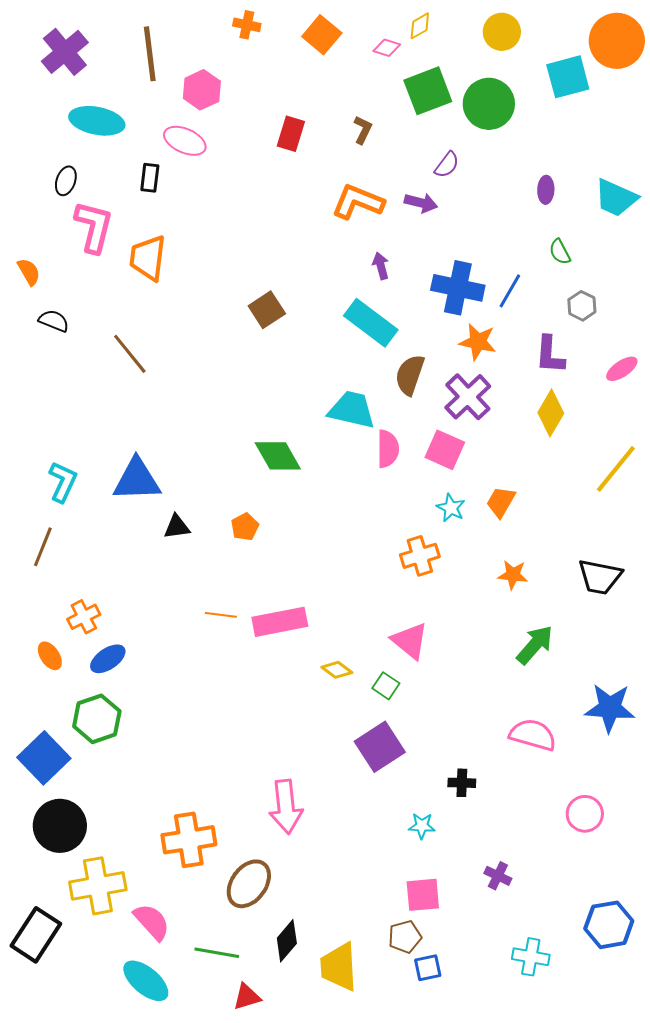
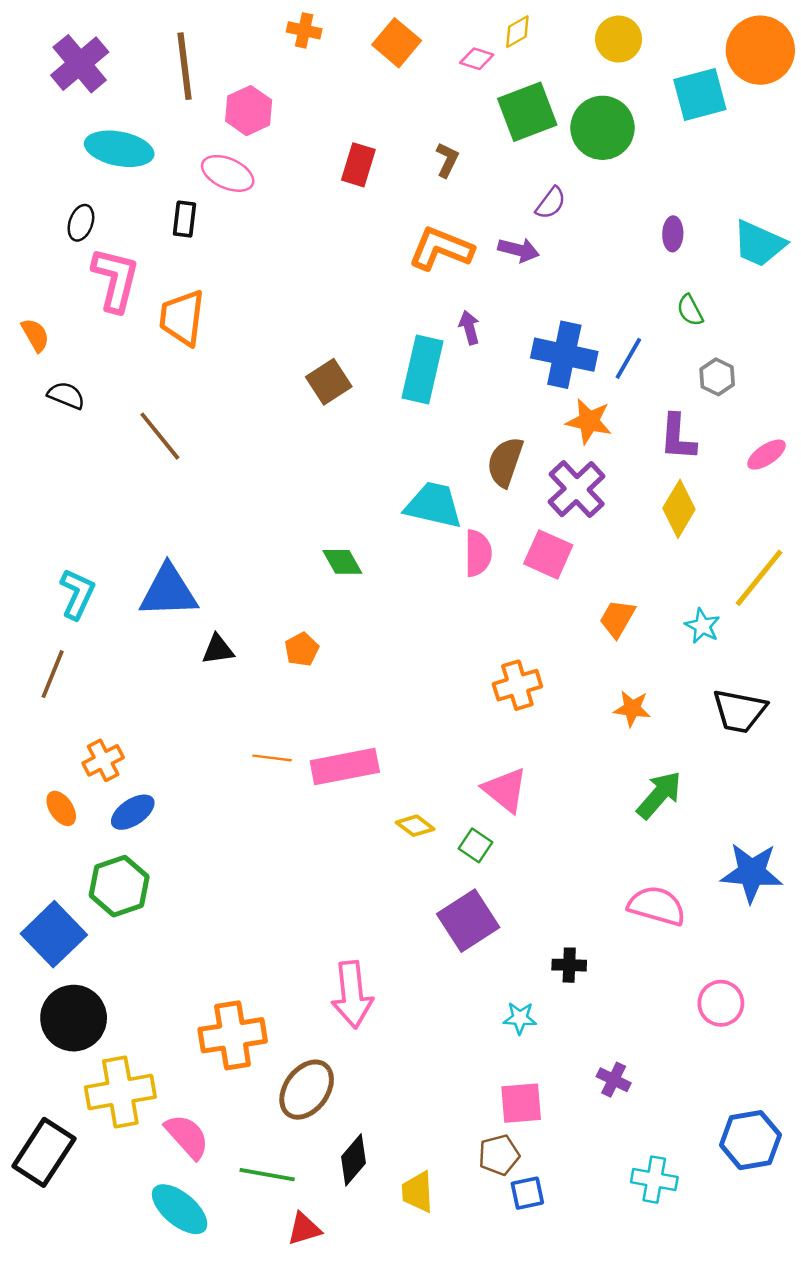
cyan rectangle: (371, 323) -> (422, 369), moved, turned 66
green diamond: (278, 456) -> (342, 562), size x0.7
cyan star: (451, 508) -> (702, 626), moved
yellow trapezoid: (339, 967) -> (418, 1192), size x0.7

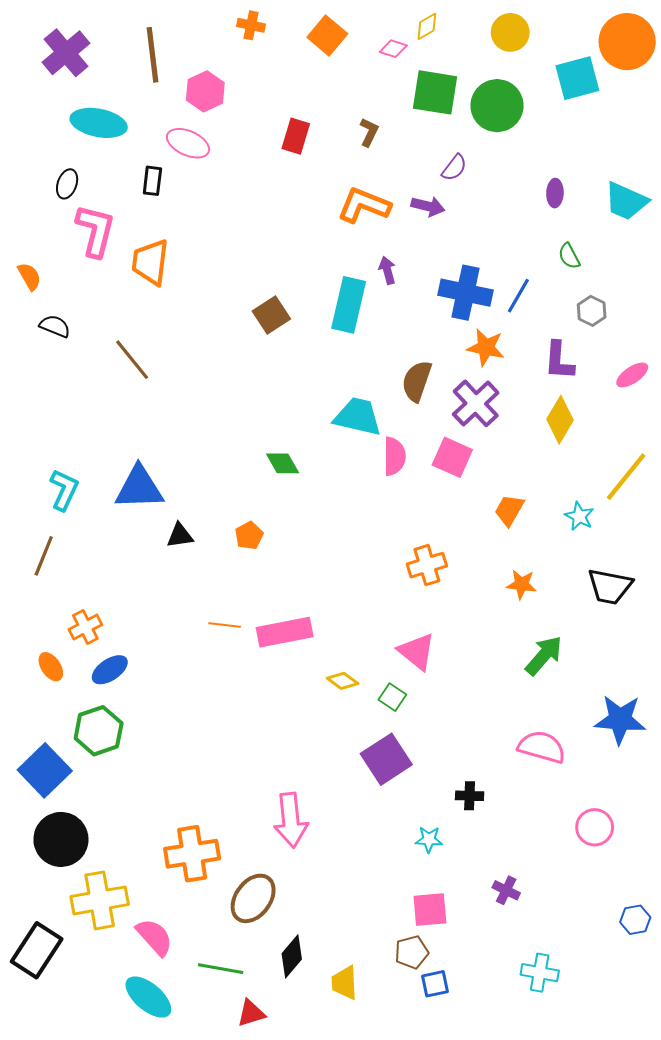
green square: (527, 112) -> (435, 92), turned 30
blue hexagon: (750, 1140) -> (635, 920), moved, size x0.6

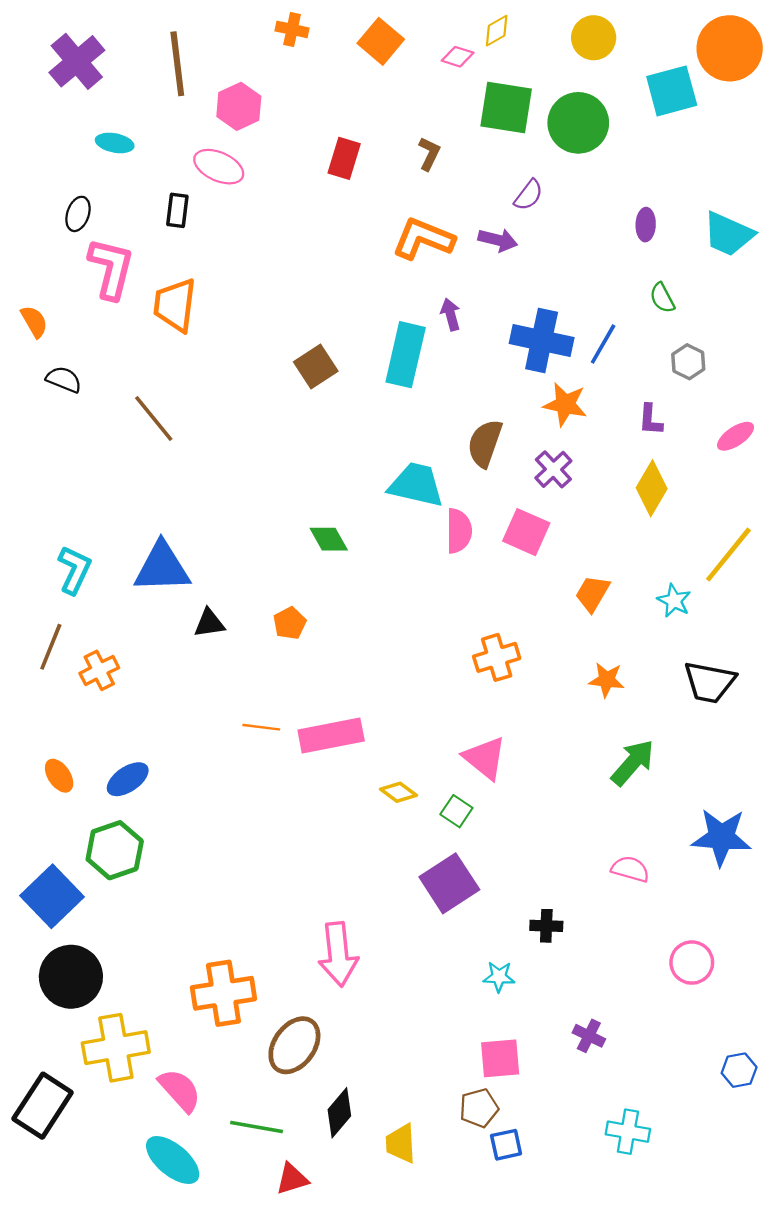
cyan ellipse: (99, 123) -> (115, 143), size x0.6
purple L-shape: (559, 361) -> (650, 420), size x0.7
purple cross: (476, 403) -> (553, 469), size x0.7
orange cross: (85, 627) -> (99, 670), moved
pink semicircle: (542, 747) -> (630, 869), size x0.7

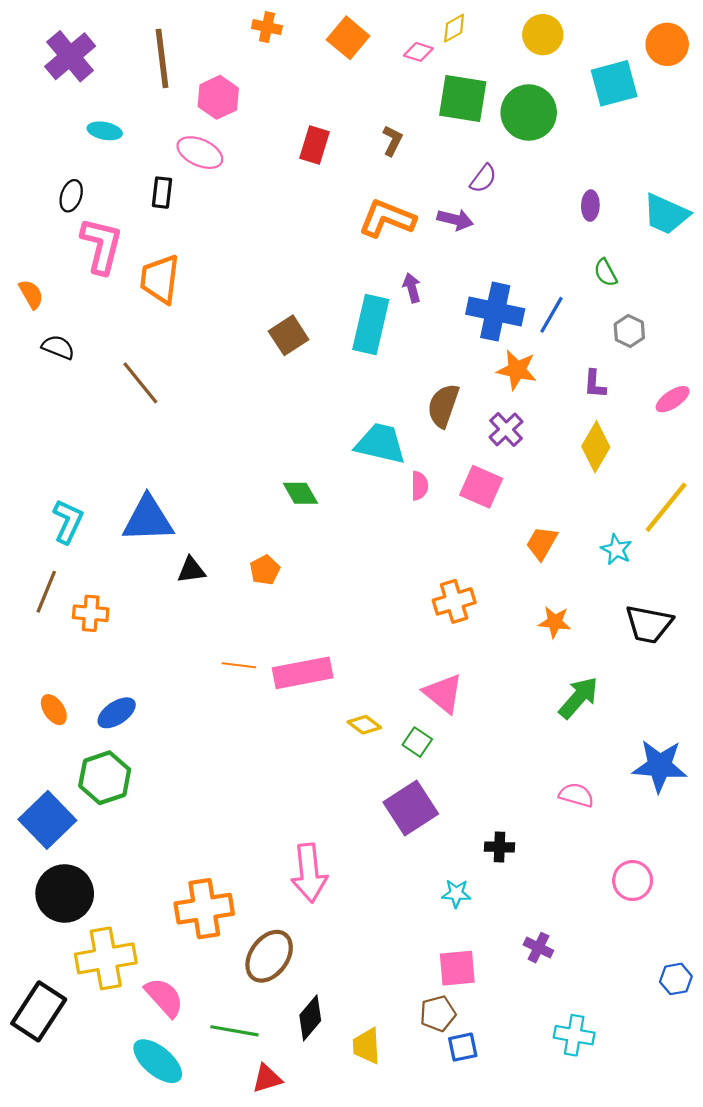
orange circle: (730, 48) -> (667, 44), size x0.7
pink semicircle: (459, 531) -> (419, 486), size x0.7
orange cross: (99, 670) -> (91, 613), turned 32

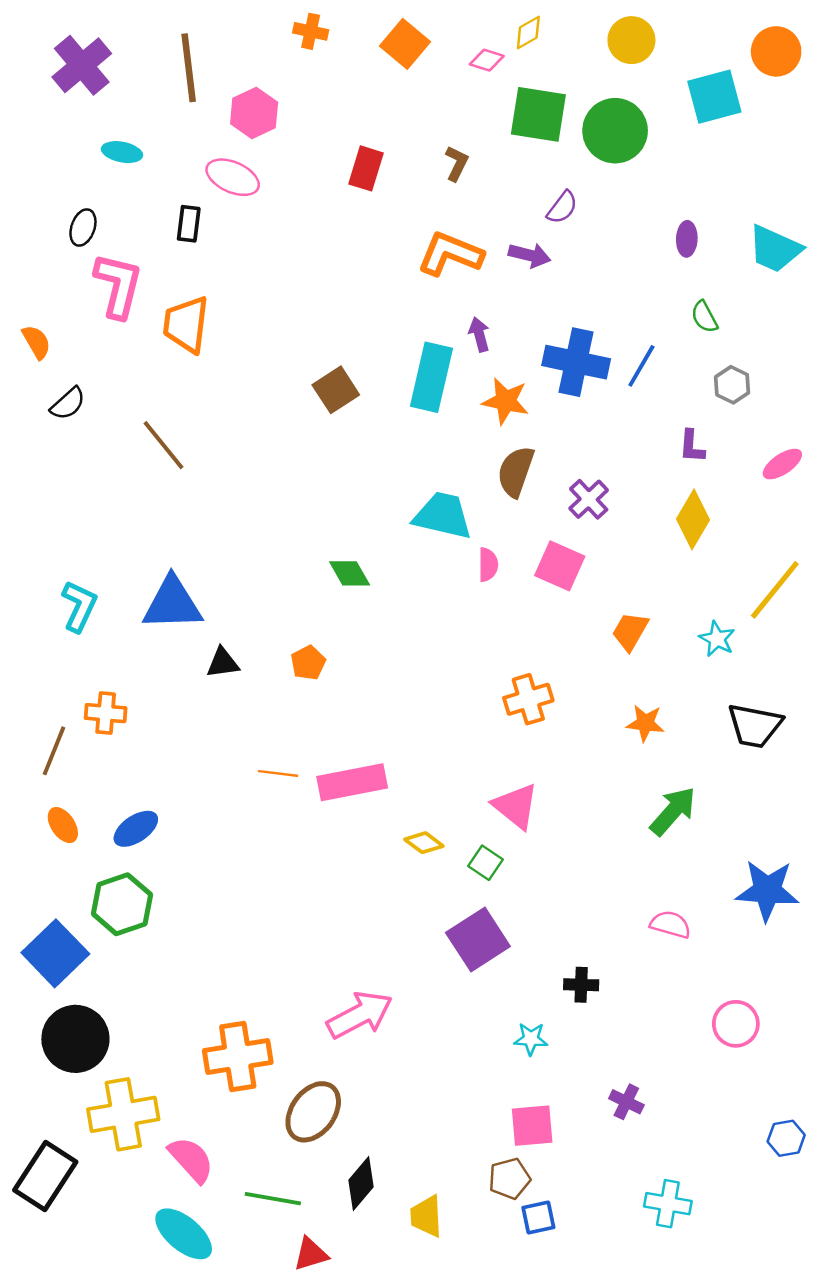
black semicircle: (58, 347) -> (68, 404), turned 116
orange star: (517, 370) -> (506, 401), moved
brown line: (46, 592) -> (54, 751), moved
pink arrow: (309, 873) -> (360, 1015), turned -112

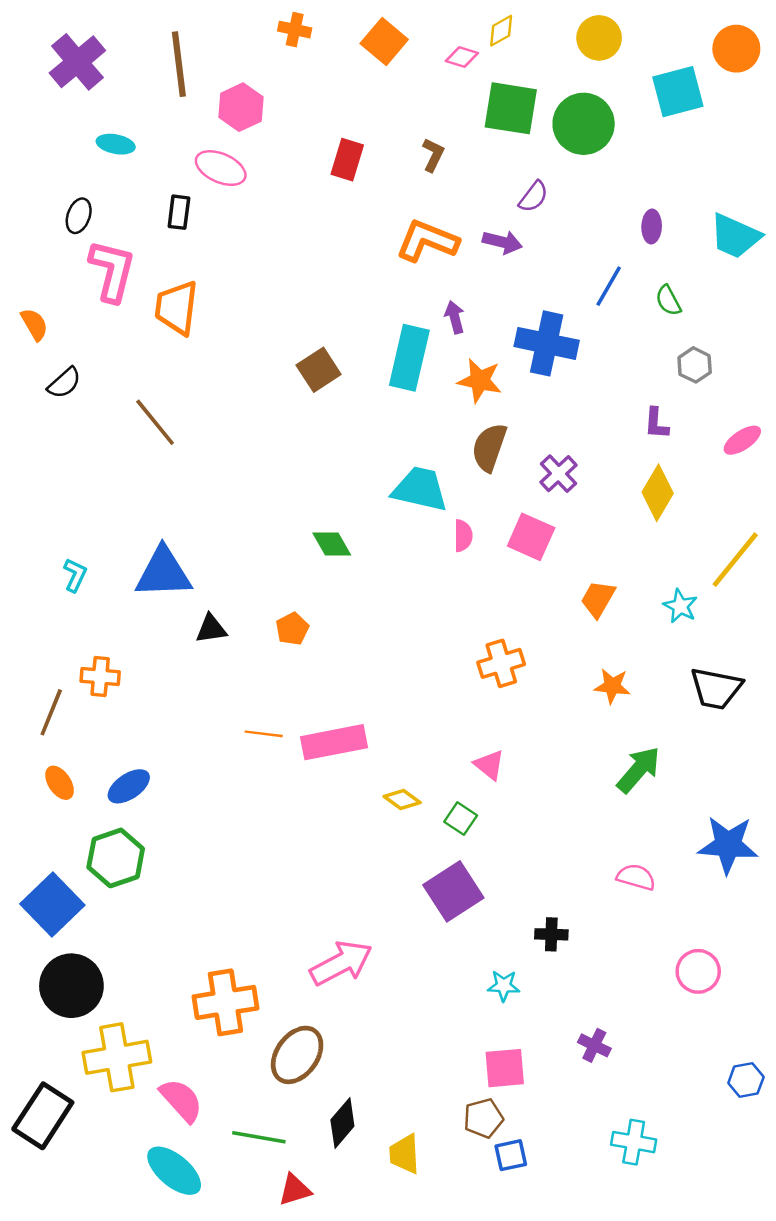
blue line: (641, 366) -> (609, 286), moved
cyan L-shape: (79, 606) -> (75, 575), size x0.7
pink triangle: (516, 806) -> (489, 765), size x0.7

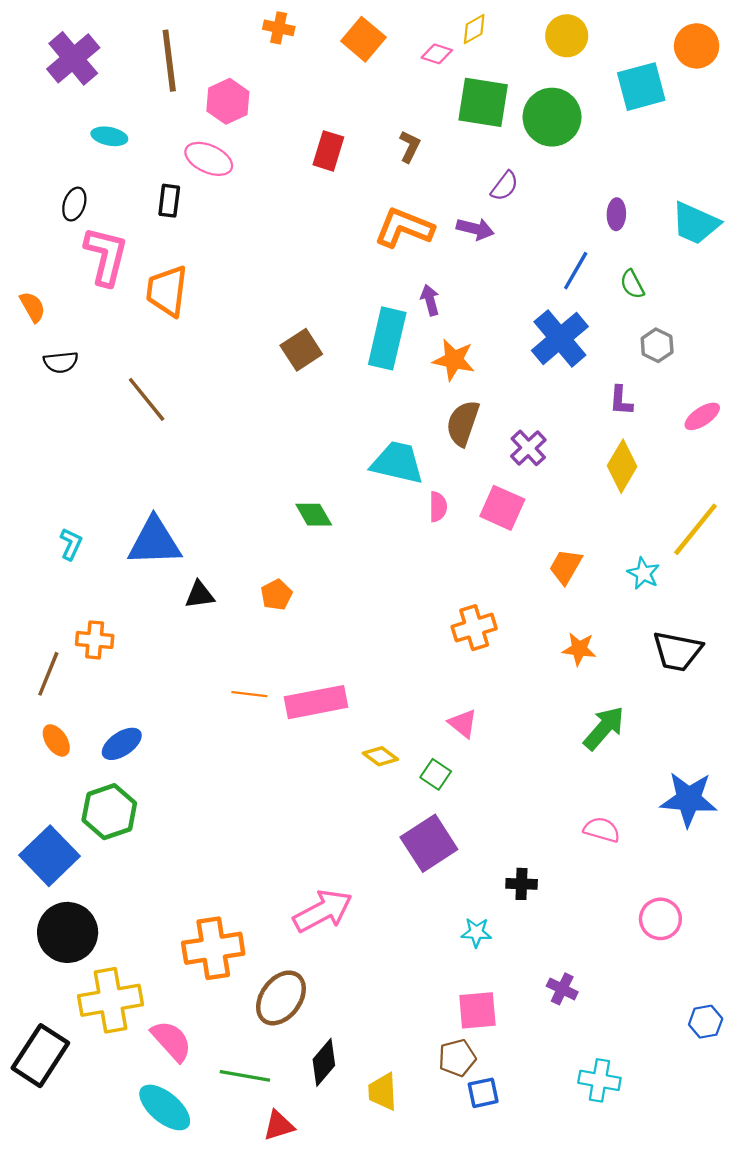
blue cross: (547, 343) -> (560, 338), moved, turned 38
black semicircle: (64, 383) -> (61, 362), turned 36

